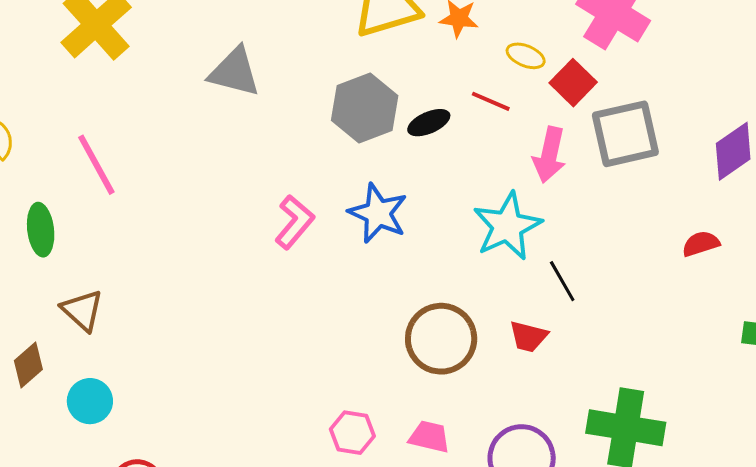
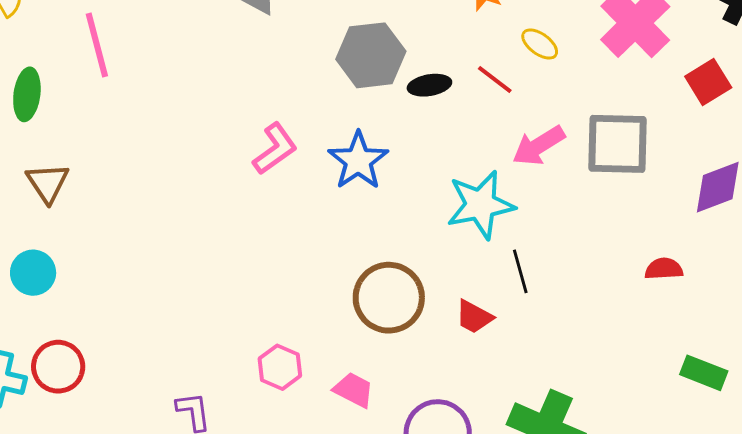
red square: (573, 83) -> (708, 82), moved
pink arrow: (549, 155) -> (539, 146), turned 32

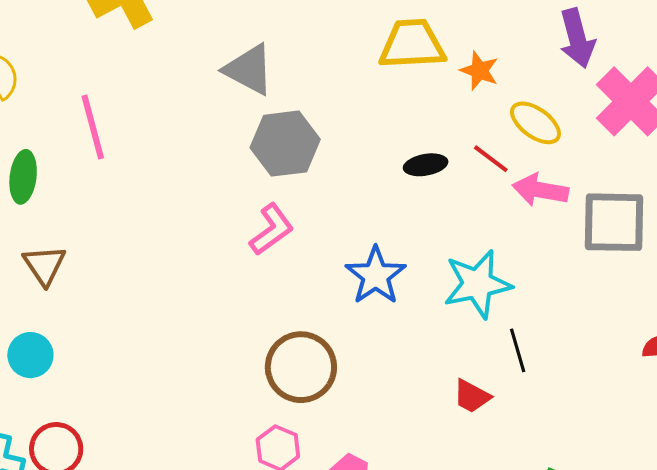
yellow ellipse: (540, 44) -> (535, 123), size x1.4
gray hexagon: (371, 55) -> (285, 144), moved
pink arrow: (539, 146) -> (540, 190), moved, turned 42
blue star: (358, 161) -> (376, 276), moved
brown circle: (389, 298) -> (301, 367), moved

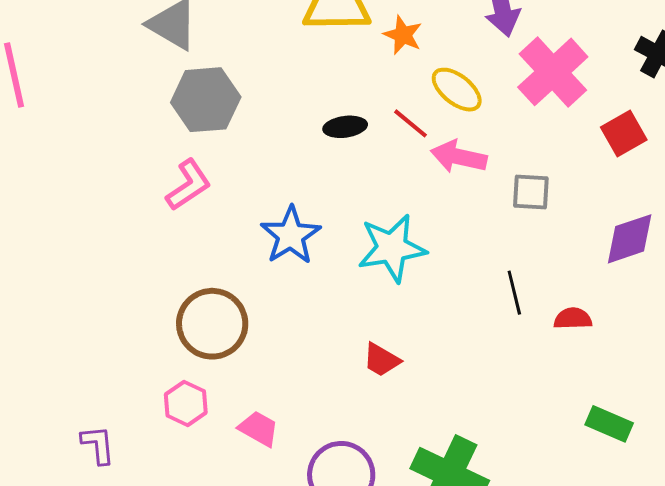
gray square: (614, 222) -> (531, 192), size x0.6
black line: (518, 350) -> (514, 293), moved

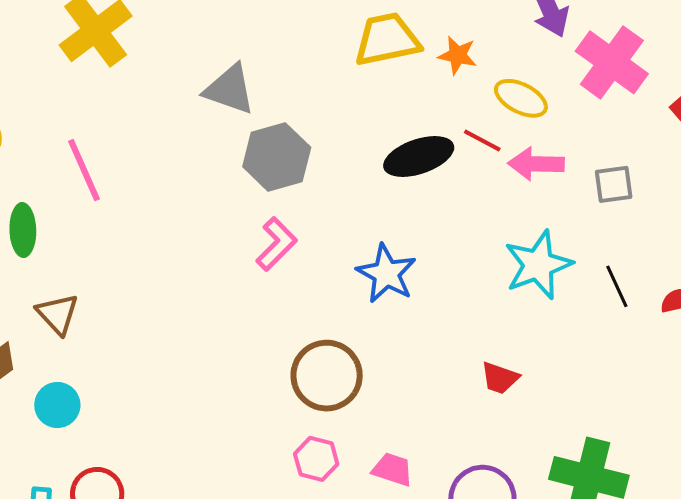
black ellipse: (345, 127) -> (419, 157), size x1.6
cyan star: (392, 248) -> (538, 265), moved

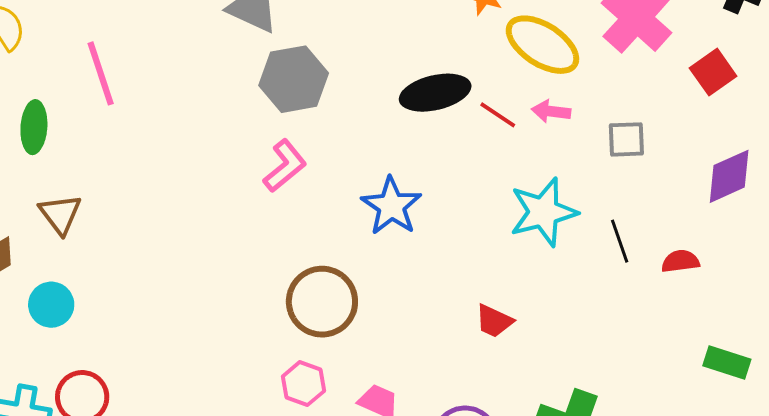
yellow ellipse: (521, 98) -> (542, 45), size x1.4
red line: (482, 141) -> (498, 115), moved
pink arrow: (536, 164) -> (551, 111), size x0.7

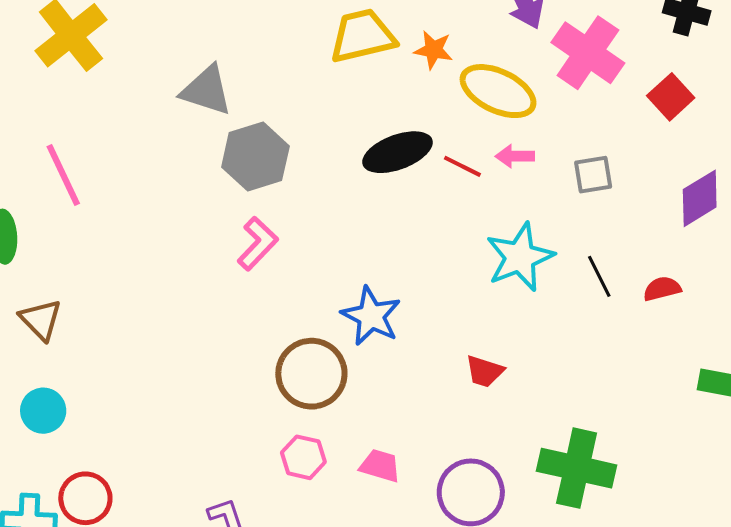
blue star: (391, 206) -> (371, 316), moved

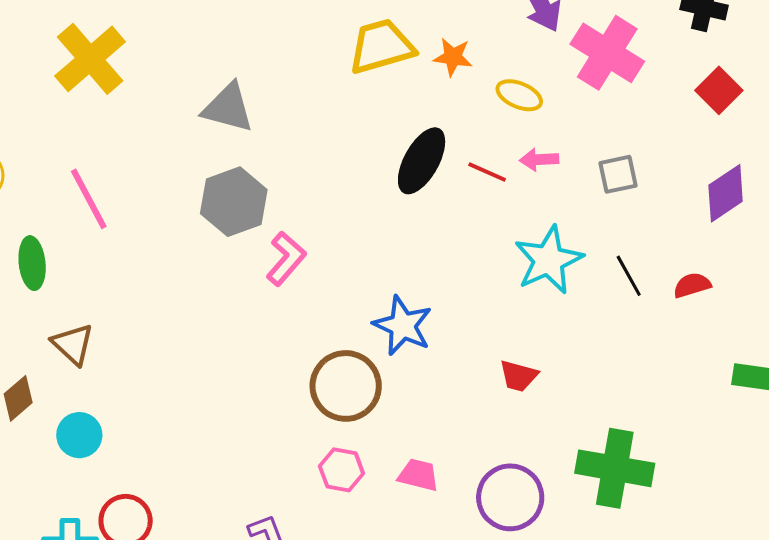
yellow ellipse: (498, 91) -> (519, 95), size x0.6
red square: (671, 97) -> (719, 90), moved
black ellipse: (397, 152) -> (422, 161), turned -38
gray hexagon: (255, 157) -> (234, 202), moved

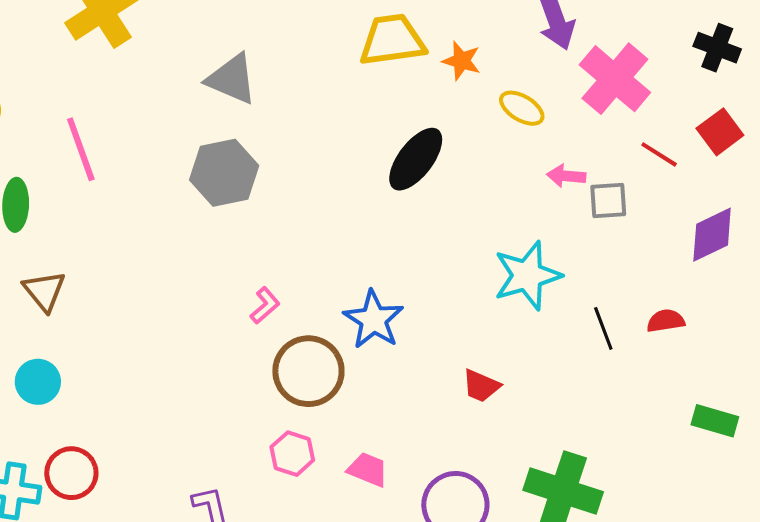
pink arrow: (539, 160) -> (566, 176), moved
red line: (487, 172) -> (659, 154), moved
pink L-shape: (286, 259) -> (265, 305), moved, size x0.7
black line: (629, 276) -> (603, 328), moved

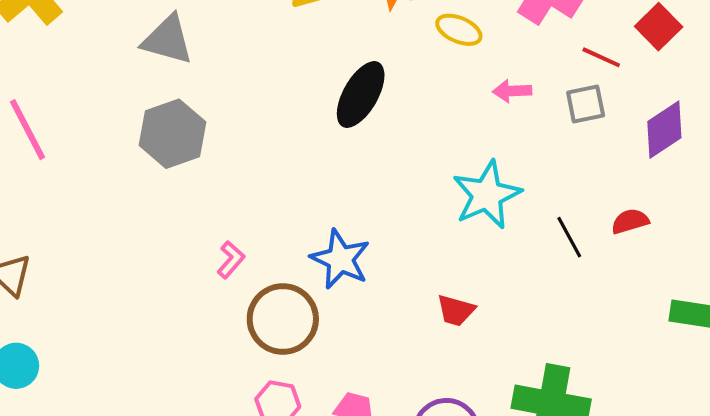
gray square: (608, 201) -> (586, 104), moved

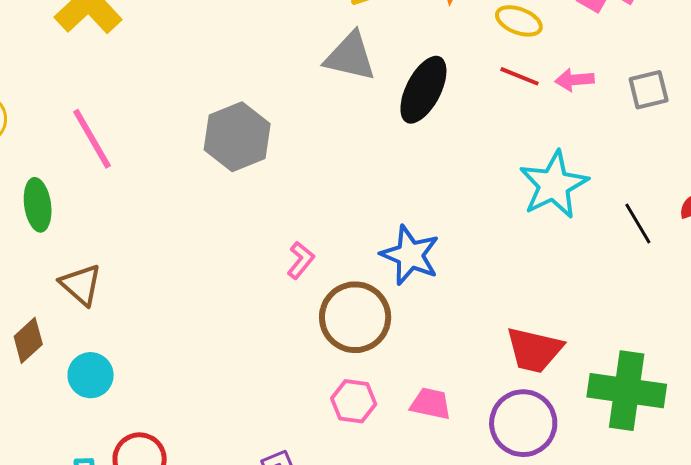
gray triangle: (168, 40) -> (350, 56), moved
red line: (601, 57) -> (520, 76), moved
red trapezoid: (456, 310) -> (534, 350), moved, size x1.5

